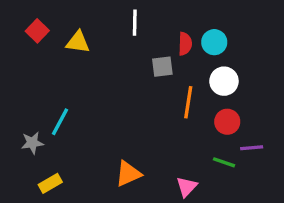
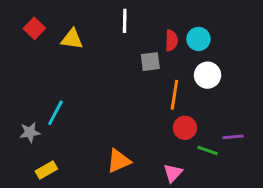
red circle: (227, 122) -> (185, 128), moved

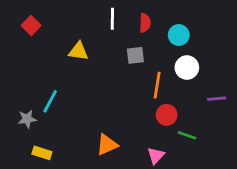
yellow triangle: (72, 39) -> (79, 51), moved
red semicircle: (171, 40) -> (145, 23), moved
purple line: (233, 137) -> (217, 99), moved
yellow rectangle: (46, 170) -> (42, 153), turned 48

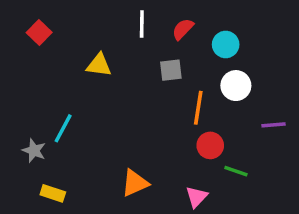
red semicircle: (145, 23) -> (183, 29), turned -138
gray star: (27, 119) -> (34, 151), turned 30

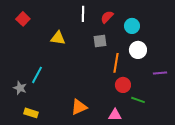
pink triangle: (197, 197) -> (115, 115), turned 48

